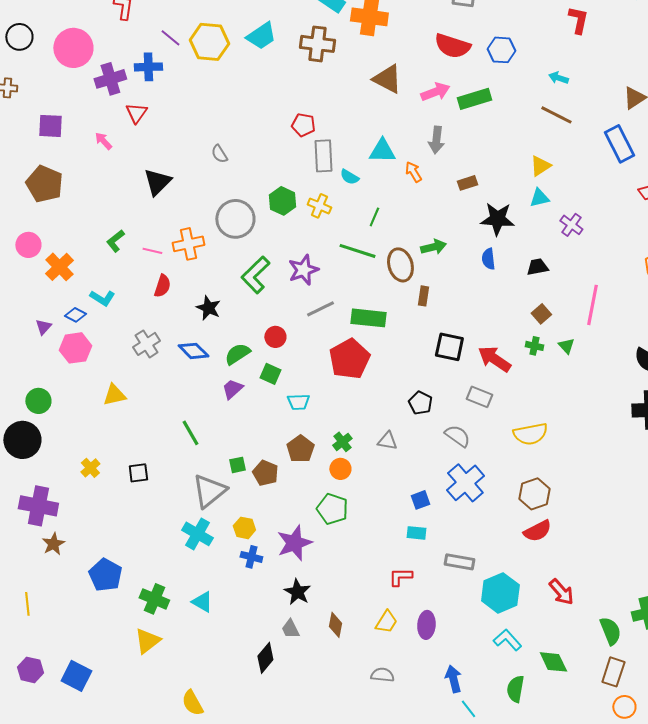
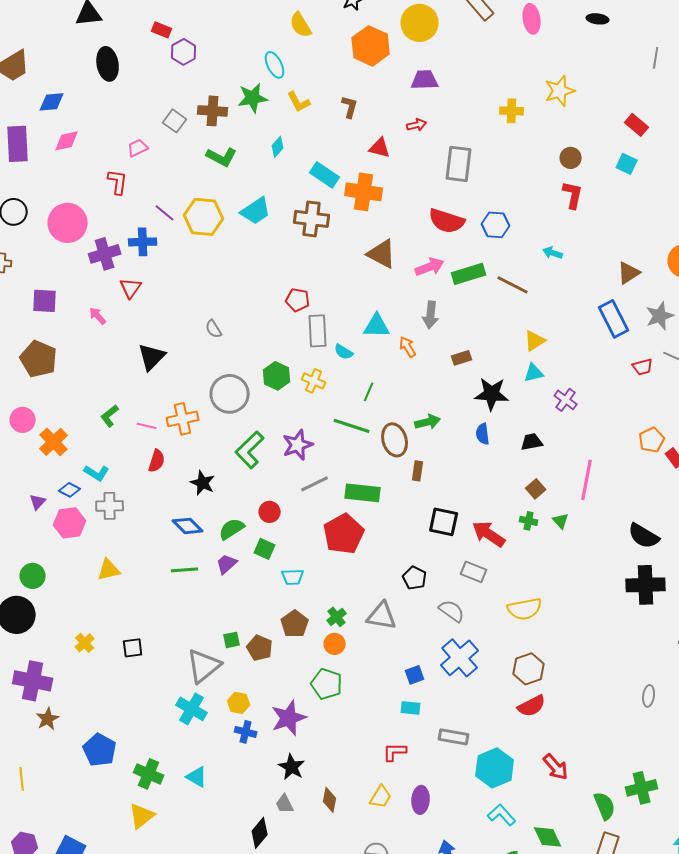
brown line: (556, 115) -> (513, 285), moved
gray cross: (146, 344) -> (110, 506), moved, turned 32
green line: (190, 433) -> (185, 570), moved, turned -64
gray triangle: (387, 441) -> (382, 616), size x1.5

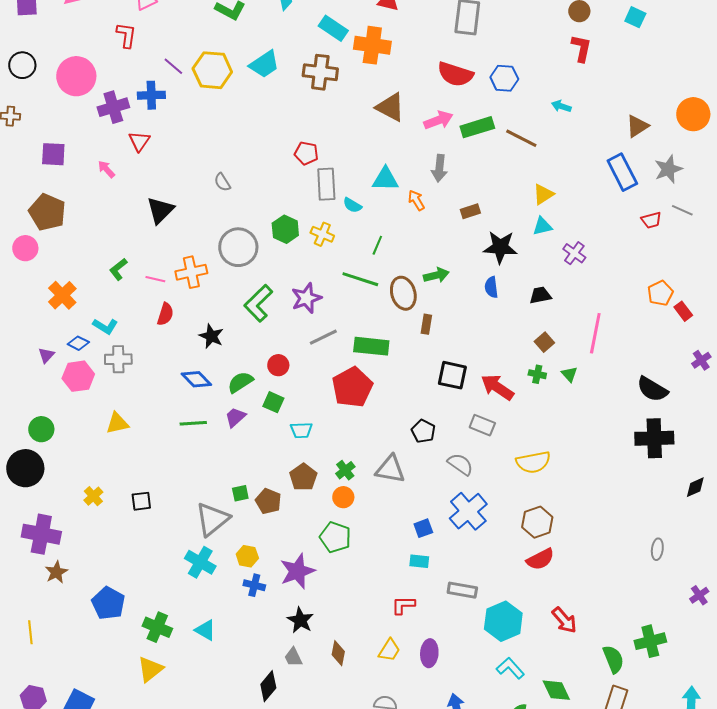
pink circle: (23, 420) -> (25, 248), moved

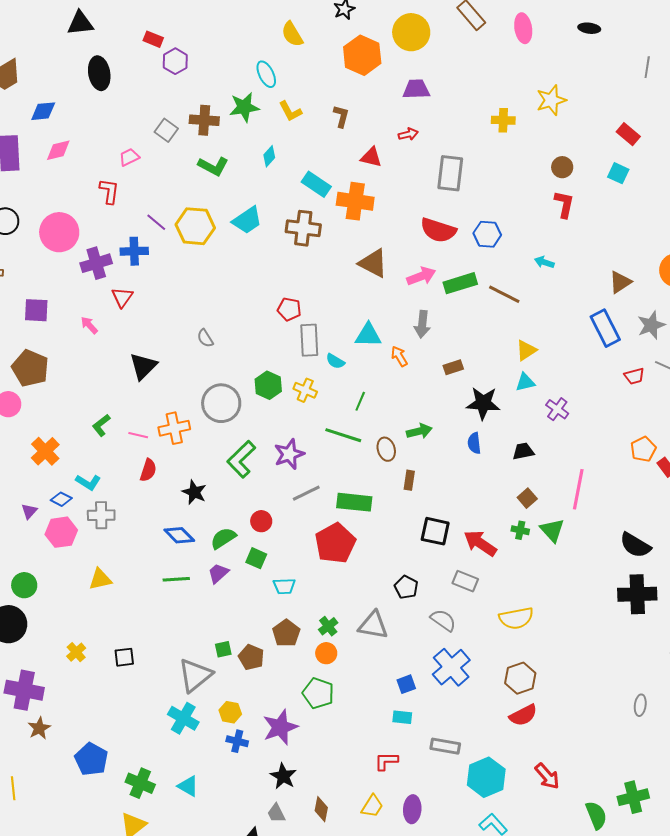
brown ellipse: (403, 293) -> (386, 449), size x0.7
green triangle: (569, 374) -> (552, 530), size x1.5

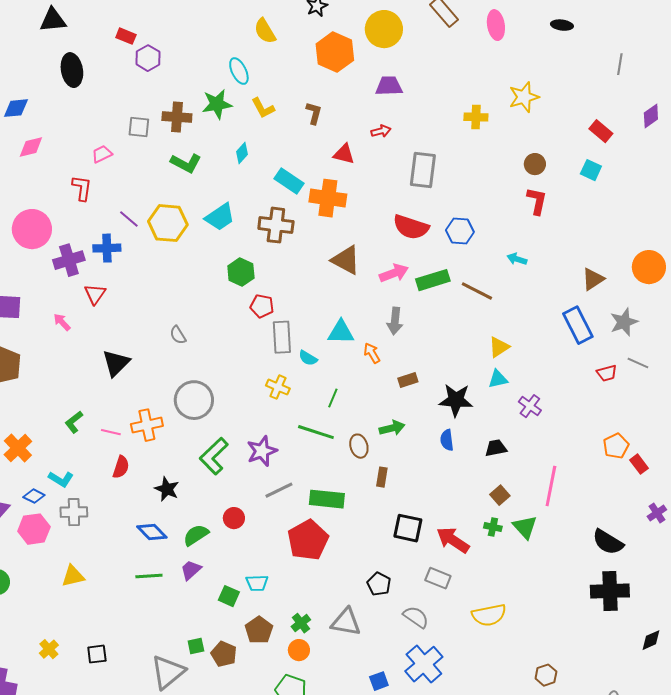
gray square: (166, 130) -> (139, 127), turned -30
brown rectangle: (453, 367) -> (408, 380), moved
green hexagon: (268, 385) -> (241, 272), moved
green square: (256, 558) -> (229, 596), moved
brown hexagon: (520, 678) -> (546, 675), moved, size x0.7

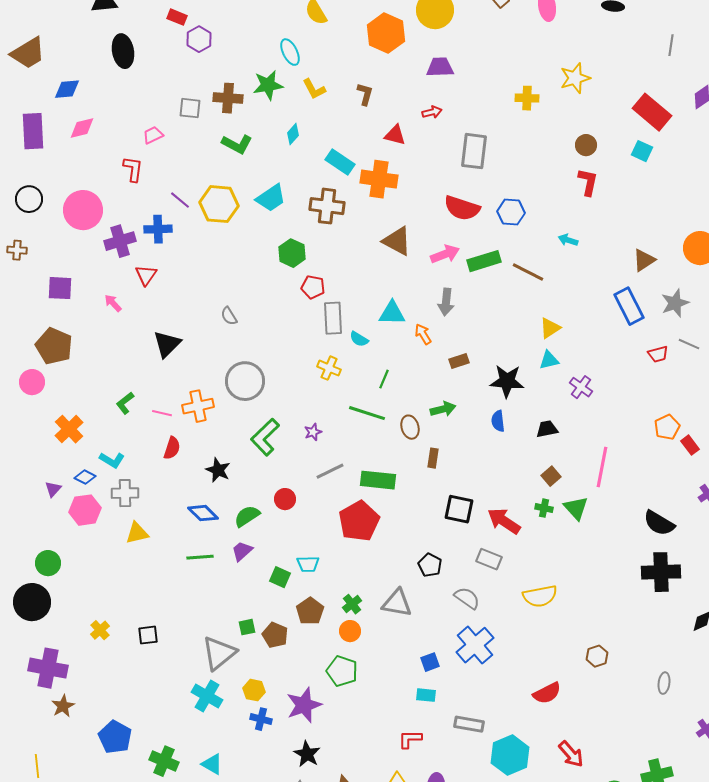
red rectangle: (601, 131) -> (652, 112), size x1.6
purple star: (262, 451) -> (313, 432), size x0.6
yellow triangle: (73, 576) -> (137, 533), moved

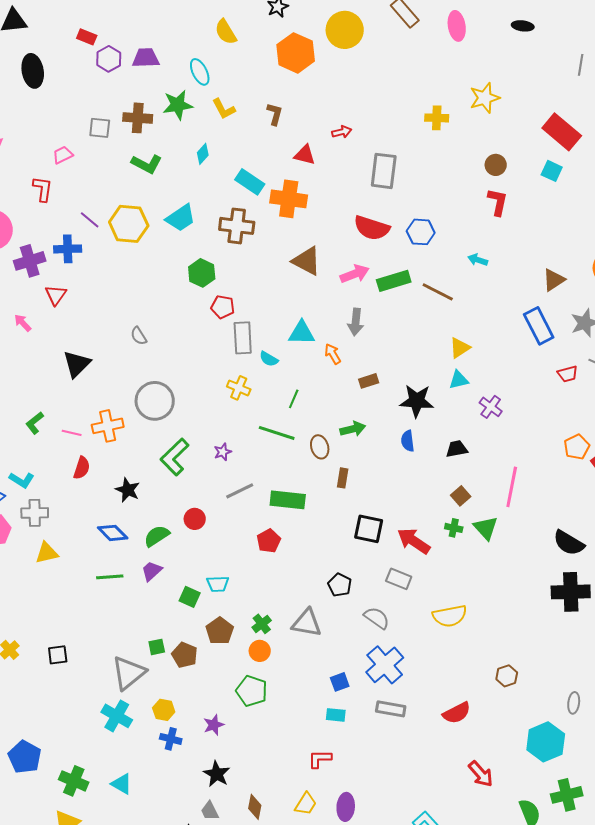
purple trapezoid: (440, 67) -> (146, 58), moved
red pentagon: (359, 521) -> (269, 541), size x0.6
purple star: (304, 705) -> (214, 725), size x0.6
gray rectangle: (469, 724) -> (391, 709), moved
cyan hexagon: (510, 755) -> (546, 742), moved

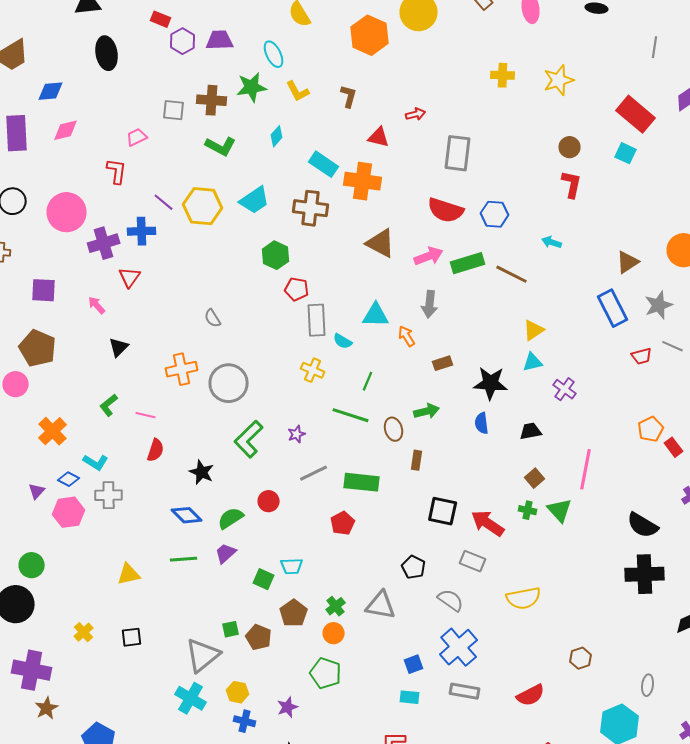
yellow cross: (437, 118) -> (503, 75), moved
black triangle: (77, 364) -> (119, 347), moved, size x0.7
orange cross: (108, 426) -> (182, 369), moved
yellow triangle: (47, 553) -> (129, 574), moved

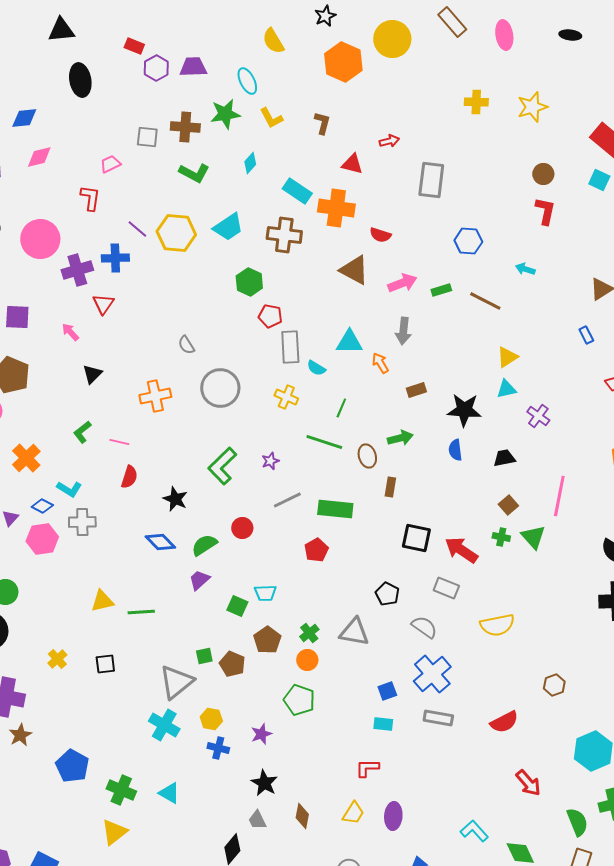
red semicircle: (446, 210) -> (380, 235), moved, size x0.6
green rectangle: (468, 263) -> (441, 290), size x0.6
blue rectangle: (613, 308) -> (586, 335), size x0.5
gray circle: (229, 383) -> (220, 388), moved
green line: (184, 559) -> (141, 612), moved

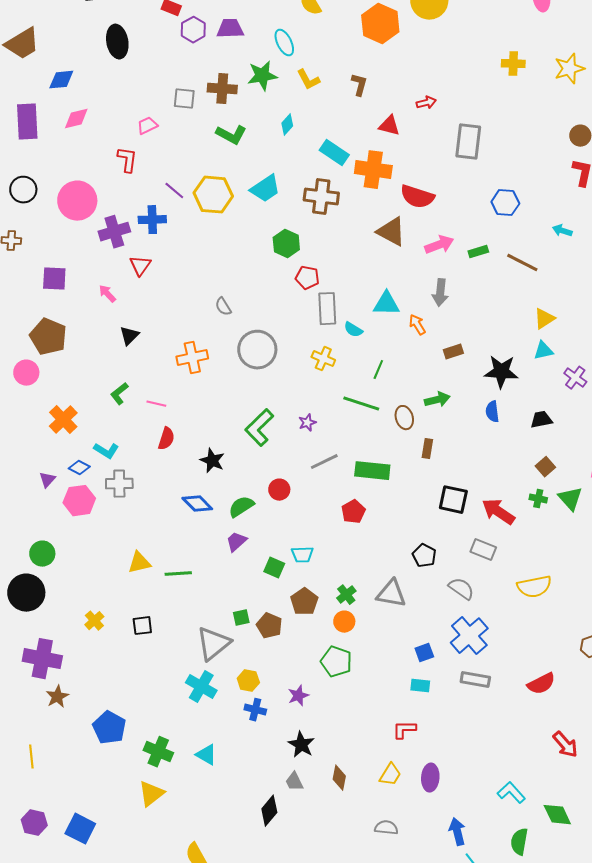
red semicircle: (380, 235) -> (417, 197), size x1.6

